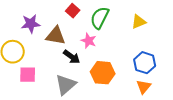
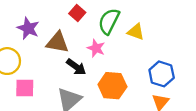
yellow triangle: (139, 22) -> (136, 32), moved, turned 42
purple star: (31, 24) -> (28, 28), turned 30

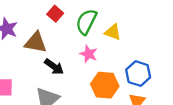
pink star: (96, 48) -> (89, 54), moved
orange hexagon: (112, 86) -> (105, 85), moved

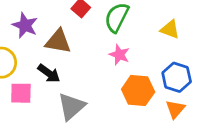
yellow triangle: (113, 32) -> (170, 29), moved
black arrow: (54, 67) -> (49, 73), moved

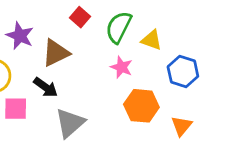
yellow triangle: (170, 29) -> (151, 40), moved
brown triangle: (58, 41) -> (56, 53), turned -36
blue hexagon: (177, 77) -> (183, 71), moved

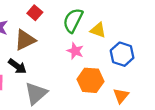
red square: (80, 17) -> (35, 13), moved

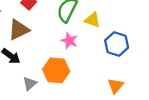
orange hexagon: (90, 80) -> (56, 70), moved
gray triangle: (36, 93) -> (30, 84), size x0.6

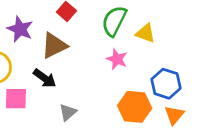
blue hexagon: (117, 44) -> (166, 84), moved
orange hexagon: (56, 70) -> (135, 107), moved

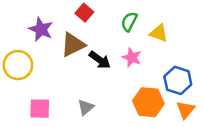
green semicircle: (114, 21) -> (129, 22), size x0.7
black arrow: (45, 78) -> (100, 60), moved
pink square: (16, 99) -> (40, 109), moved

